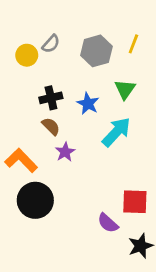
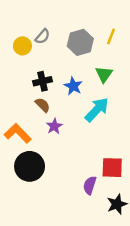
purple semicircle: (108, 223) -> (90, 185), turned 66

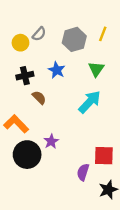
black cross: (43, 81) -> (25, 76), moved
blue star: (73, 86) -> (57, 70), moved
purple star: (54, 126) -> (51, 141), moved

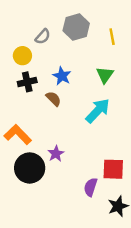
yellow line: (103, 34) -> (112, 37), turned -32
gray hexagon: (74, 39) -> (76, 27), moved
yellow circle: (20, 43) -> (22, 56), moved
brown semicircle: (39, 98) -> (54, 99), moved

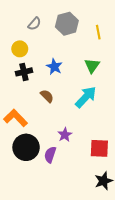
gray semicircle: (43, 37) -> (34, 24), moved
brown semicircle: (54, 99) -> (47, 96), moved
purple star: (56, 154) -> (65, 135), moved
purple semicircle: (91, 187) -> (50, 155), moved

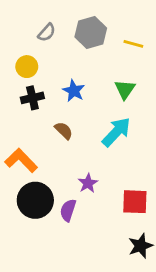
yellow line: (98, 32) -> (133, 44), turned -64

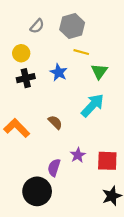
yellow line: (133, 44) -> (81, 52), moved
brown semicircle: (64, 131) -> (55, 122), moved
purple star: (88, 183) -> (78, 155), moved
black circle: (35, 200) -> (37, 191), moved

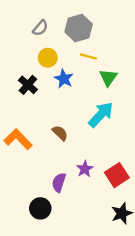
yellow circle: (21, 53) -> (48, 58), moved
black cross: (26, 78) -> (28, 85), turned -36
red square: (107, 161) -> (117, 175), turned -35
black circle: (37, 191) -> (40, 208), size x0.7

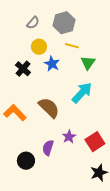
brown semicircle: (60, 133) -> (49, 108), size x1.6
black circle: (40, 208) -> (26, 161), moved

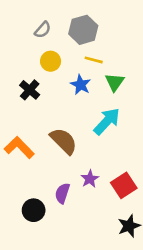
blue star: (52, 64) -> (81, 85), moved

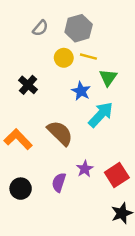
yellow circle: (51, 61) -> (64, 58), moved
blue star: (81, 85) -> (81, 91), moved
black circle: (34, 210) -> (21, 189), moved

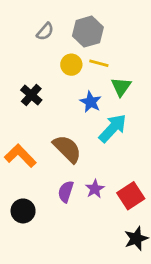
purple semicircle: (59, 182) -> (66, 192), moved

